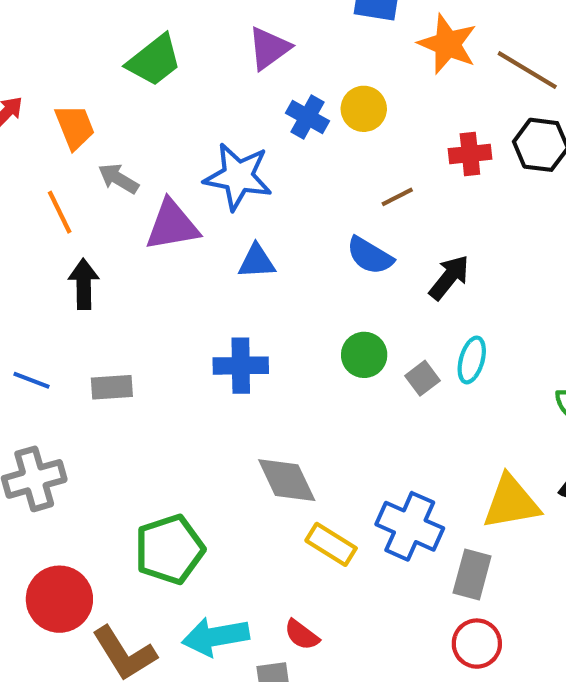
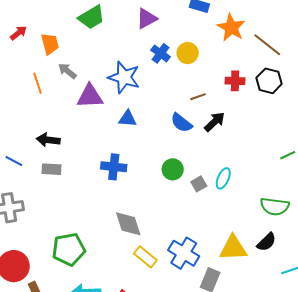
black arrow: (449, 277) -> (215, 122), moved
black arrow: (84, 284) -> (48, 140), moved, turned -90

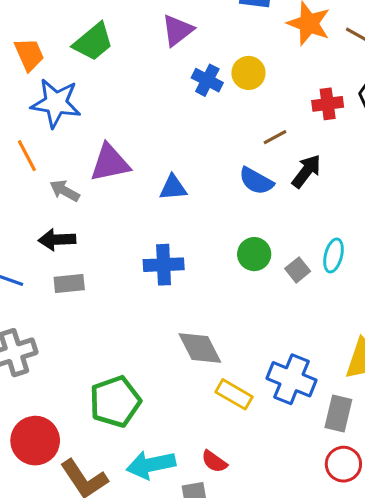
orange trapezoid: (50, 44) -> (29, 54), moved
gray arrow: (67, 71) -> (65, 191), moved
blue star: (124, 77) -> (56, 103), moved

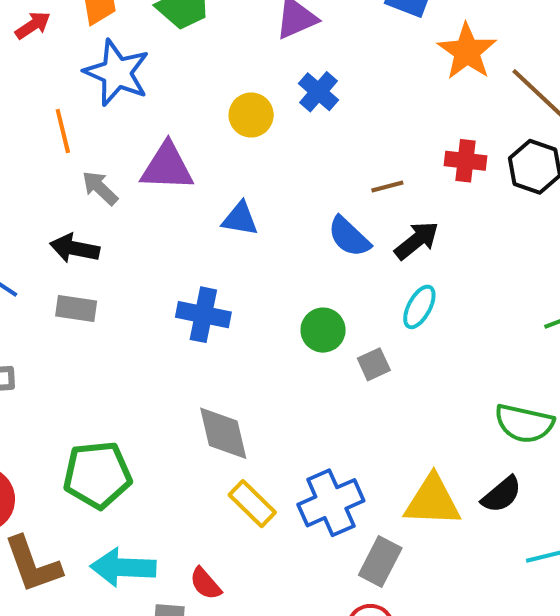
yellow circle: (248, 73) -> (251, 115), moved
cyan ellipse: (333, 255) -> (419, 307), moved
blue cross: (291, 379) -> (331, 503), turned 30

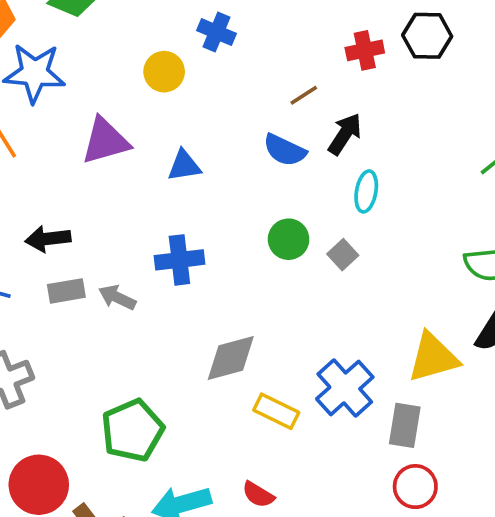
gray arrow: (100, 188) -> (117, 297), moved
gray diamond: (223, 433) -> (231, 358), turned -74

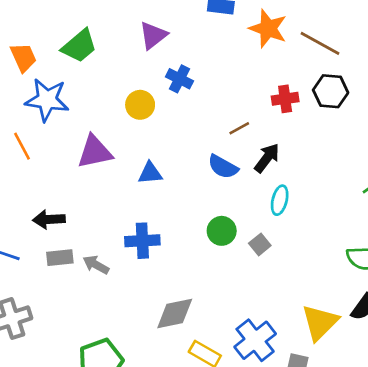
yellow triangle: (433, 357) -> (320, 322), turned -33

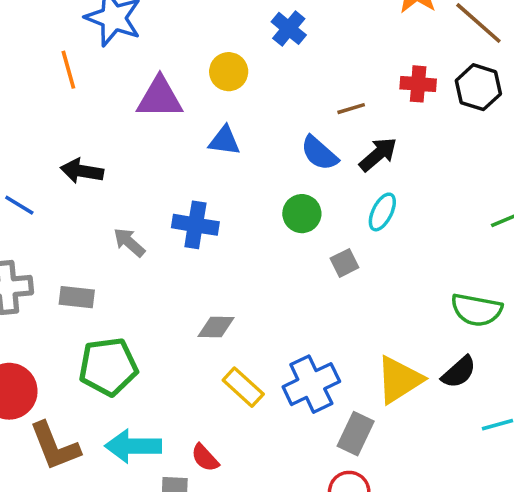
yellow circle: (140, 105) -> (229, 72), moved
green circle: (222, 231) -> (302, 214), moved
gray rectangle: (60, 258) -> (77, 297), moved
gray diamond: (175, 313) -> (216, 327), size x0.7

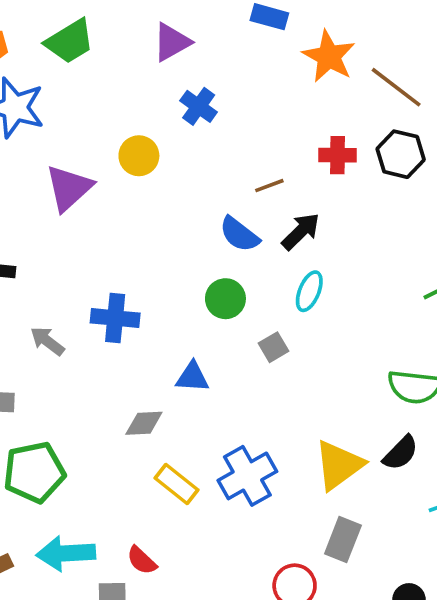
purple triangle: (160, 98) -> (69, 188), turned -39
blue triangle: (224, 141) -> (192, 377), moved
gray rectangle: (356, 434) -> (343, 539), moved

